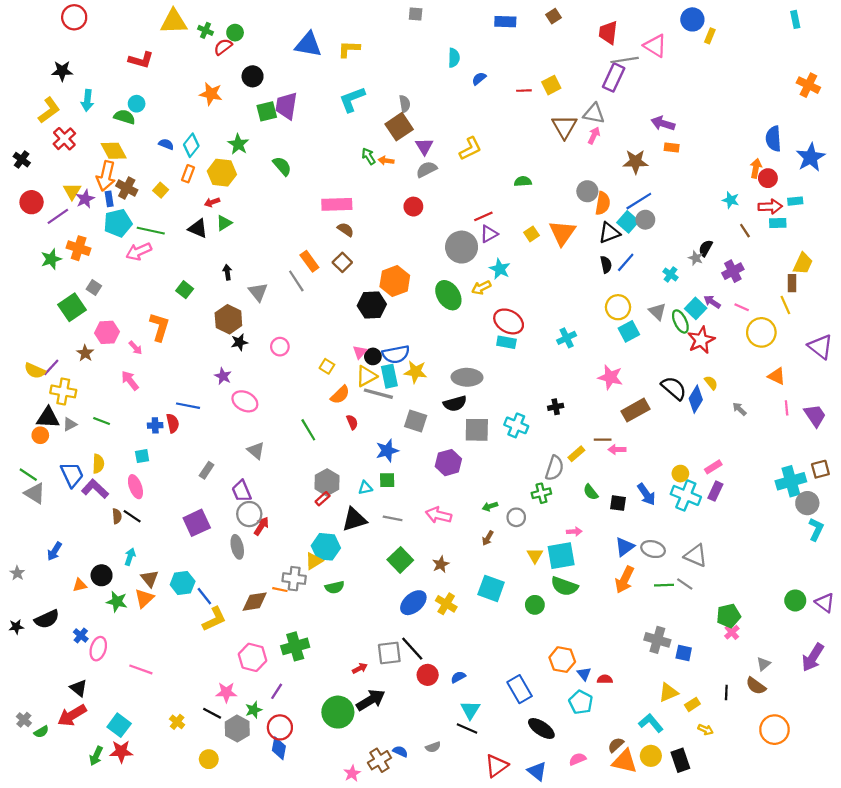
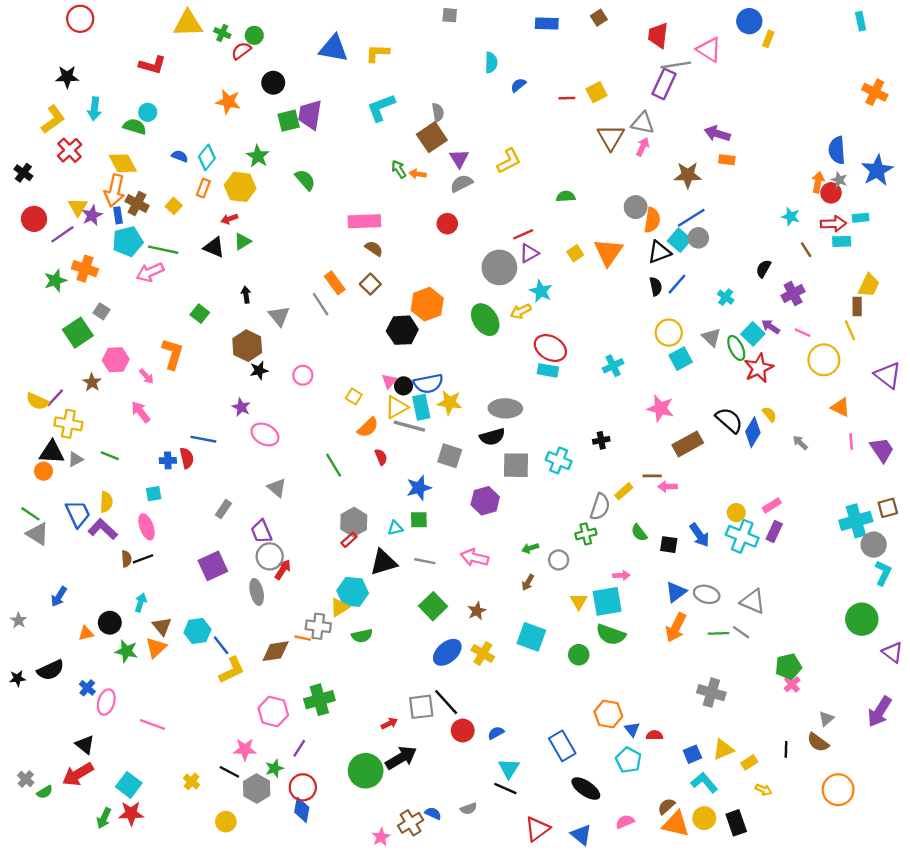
gray star: (696, 258) -> (839, 180), moved
black line: (132, 516) -> (143, 559), turned -54
green circle: (795, 600) -> (862, 619), moved, size x1.4
blue square: (684, 653) -> (692, 754), moved, turned -35

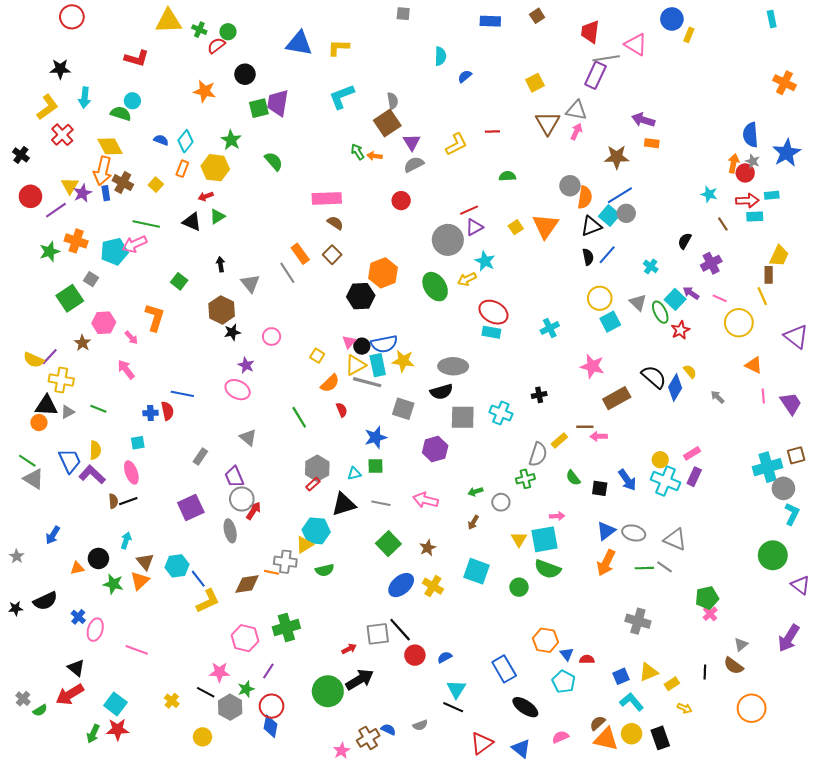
red line: (567, 98) -> (492, 132), moved
cyan pentagon: (128, 241) -> (114, 252), moved
red star: (759, 368) -> (680, 330), size x0.7
purple star: (241, 407) -> (246, 365), moved

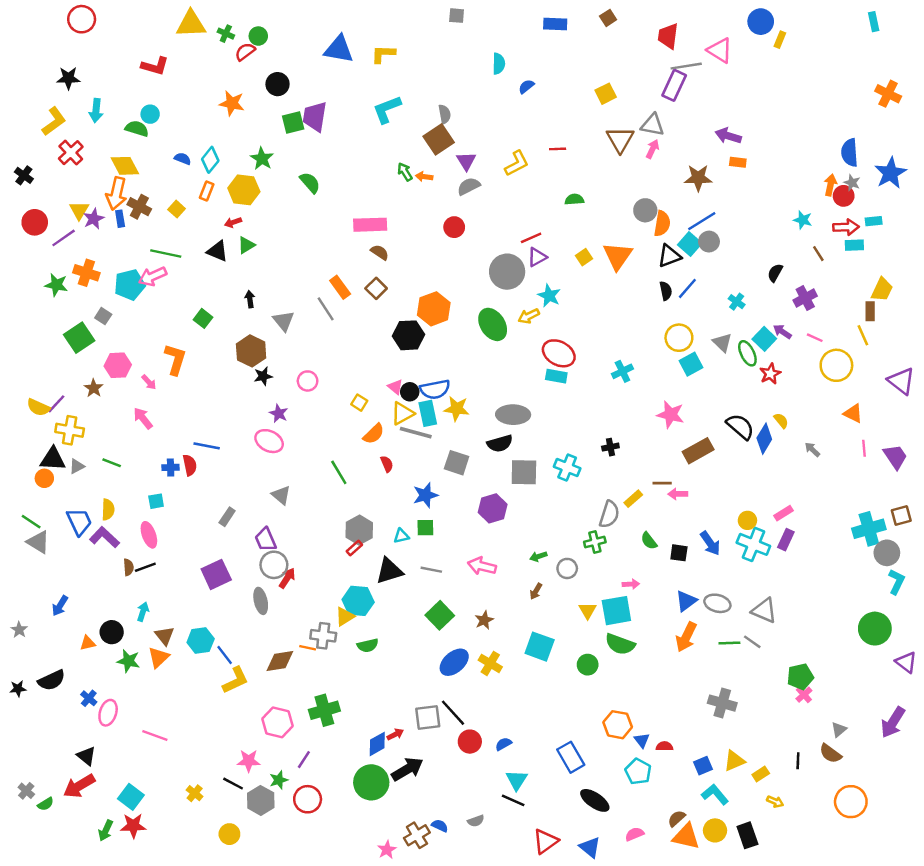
green star: (50, 252) -> (56, 285), turned 30
pink triangle: (349, 342) -> (395, 387), turned -32
blue diamond: (270, 726) -> (377, 744), moved, turned 50

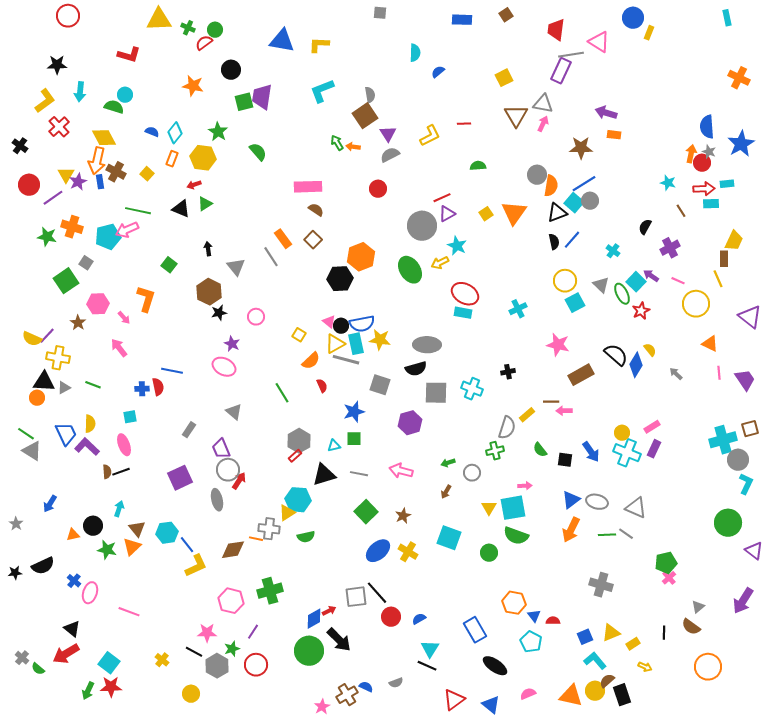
black arrow: (407, 769) -> (339, 640), turned 76
green semicircle: (46, 804) -> (38, 669), turned 72
brown semicircle: (677, 818) -> (607, 681), moved

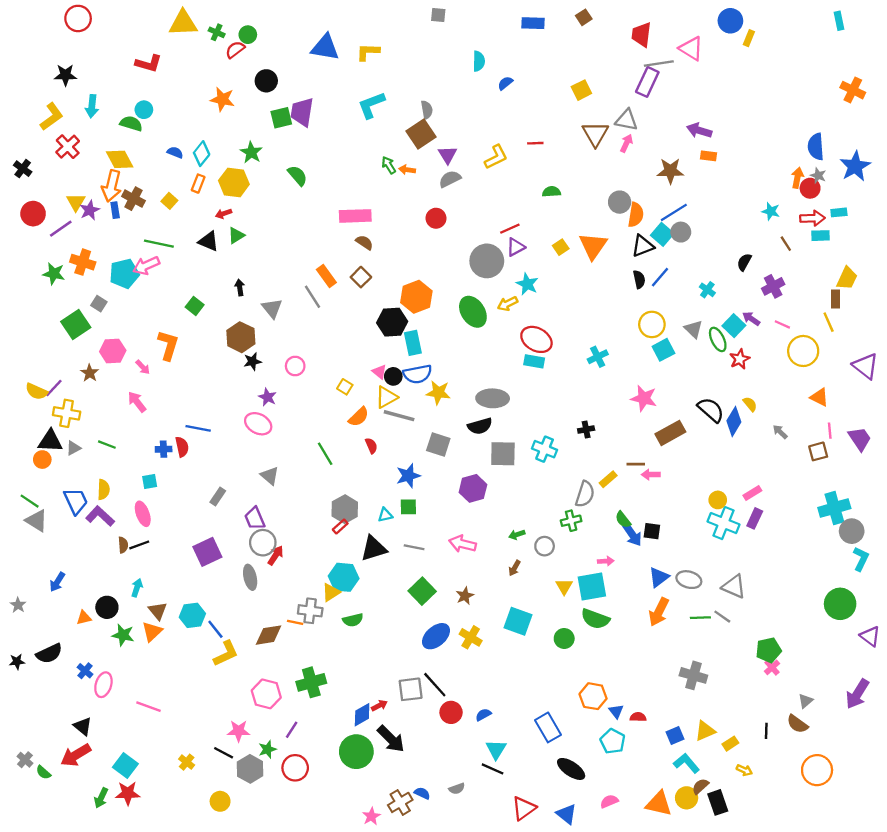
cyan rectangle: (356, 344) -> (413, 343), moved
brown square: (750, 429) -> (818, 451), moved
blue arrow: (591, 452) -> (632, 535), moved

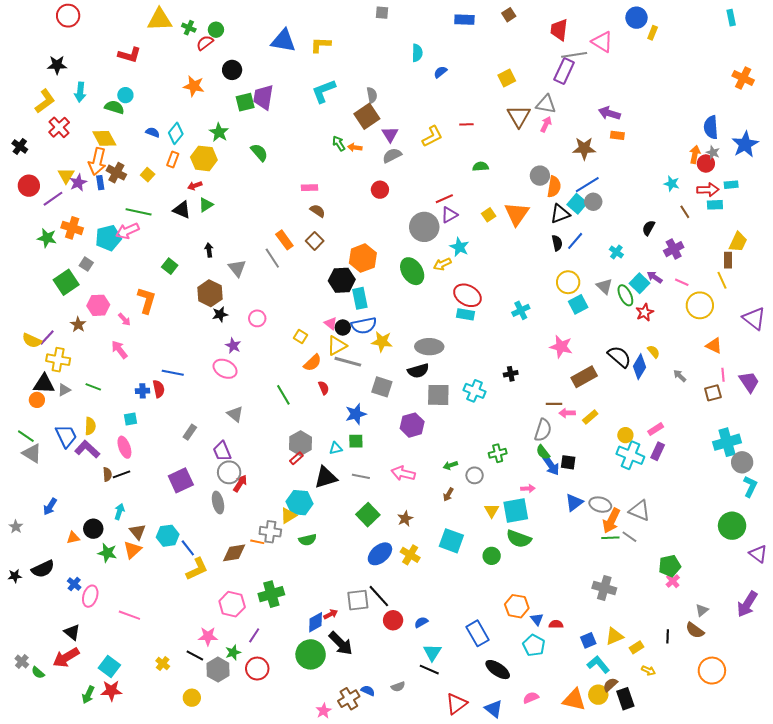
pink rectangle: (355, 216) -> (310, 188), size x0.6
yellow rectangle: (608, 479) -> (590, 417), moved
gray semicircle: (585, 494) -> (543, 430), moved
orange arrow: (659, 612) -> (611, 521), moved

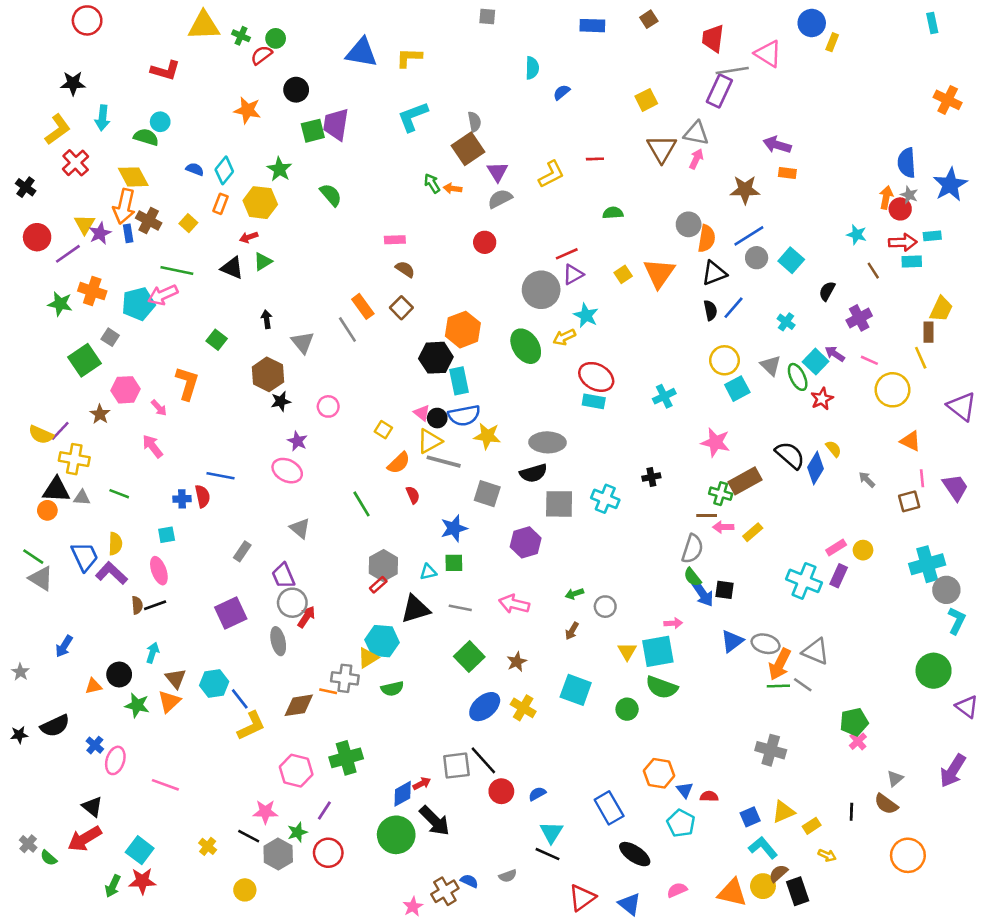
cyan square: (577, 204) -> (791, 260), moved
gray triangle: (64, 390) -> (82, 498), turned 32
yellow circle: (625, 435) -> (863, 550), moved
green cross: (498, 453) -> (721, 494), moved, turned 30

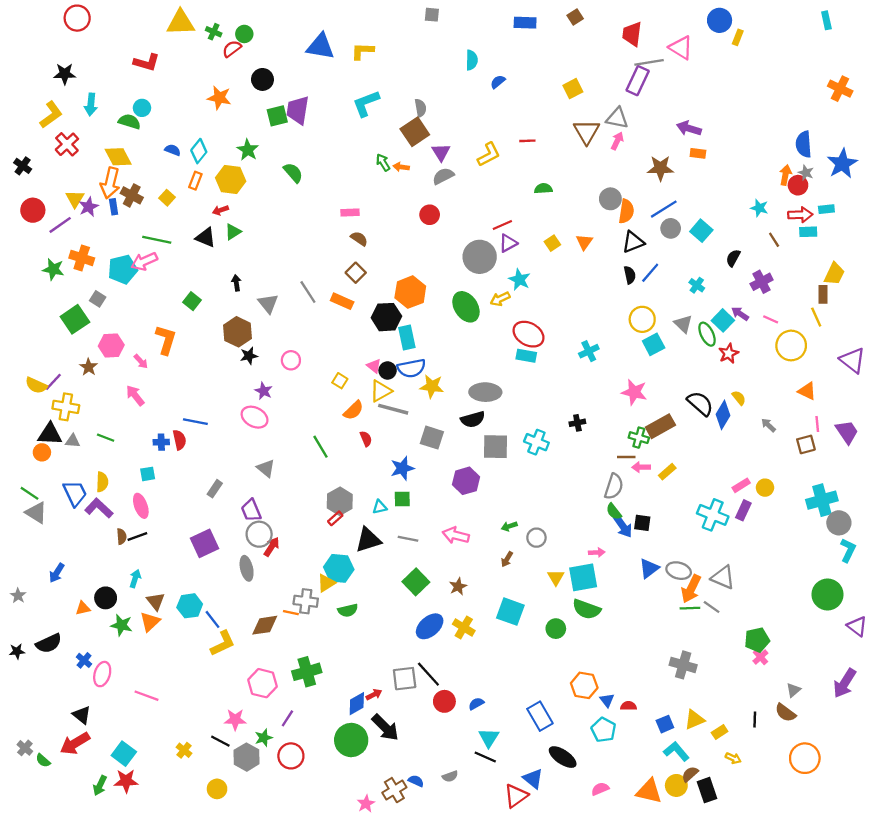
orange triangle: (659, 273) -> (584, 242), size x0.6
orange rectangle: (363, 306) -> (342, 301), moved, turned -30
blue triangle: (630, 904) -> (533, 779), moved

